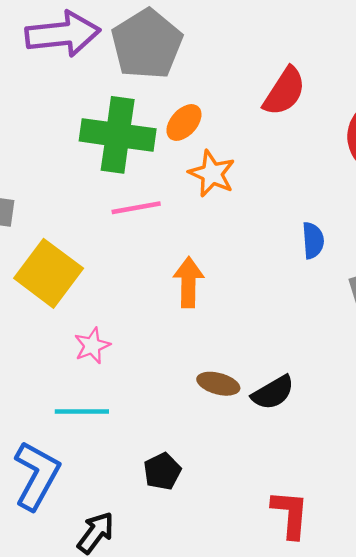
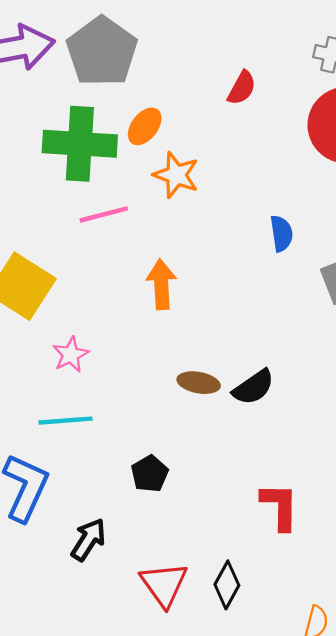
red semicircle: (284, 91) -> (242, 88), size x0.7

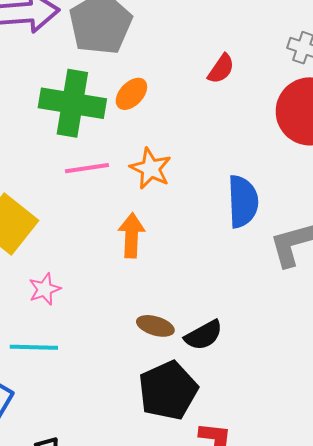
orange star: (176, 175) -> (151, 168), moved
blue semicircle: (282, 233) -> (243, 201), size x1.6
black pentagon: (150, 474) -> (168, 391), moved, size x1.8

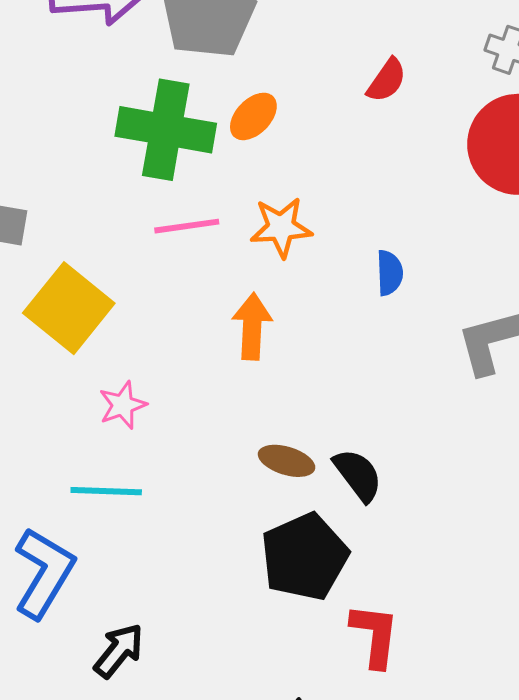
orange star: (151, 168) -> (281, 227), turned -30
blue semicircle: (243, 201) -> (390, 273), moved, size x0.6
black semicircle: (204, 335) -> (358, 475), turned -99

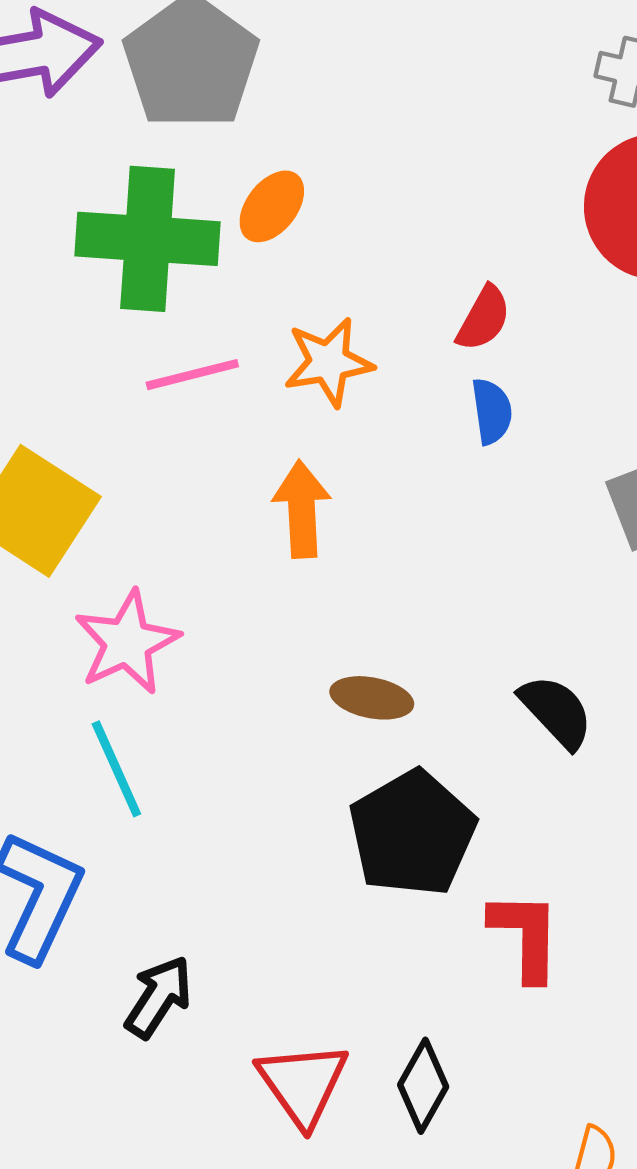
red semicircle: (387, 80) -> (484, 318), moved
pink star: (123, 405) -> (127, 642), size x1.5
black semicircle: (358, 475) -> (556, 712), moved
cyan line: (106, 491) -> (116, 769), turned 70

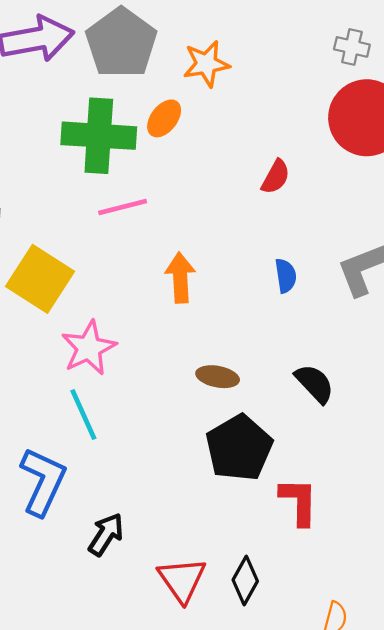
orange star: (329, 362) -> (206, 64), moved
blue semicircle: (492, 411) -> (286, 276), moved

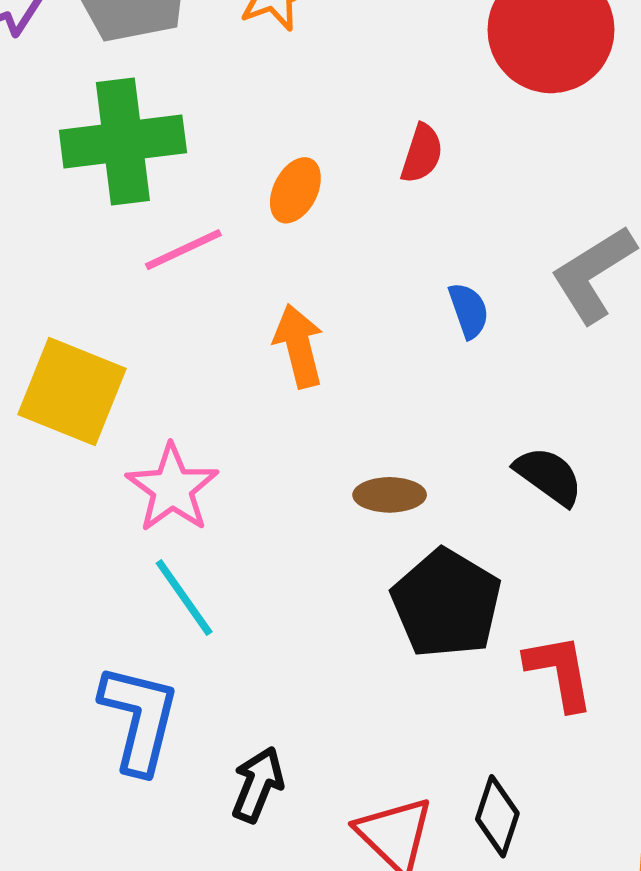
orange ellipse: (164, 118) -> (295, 190), moved

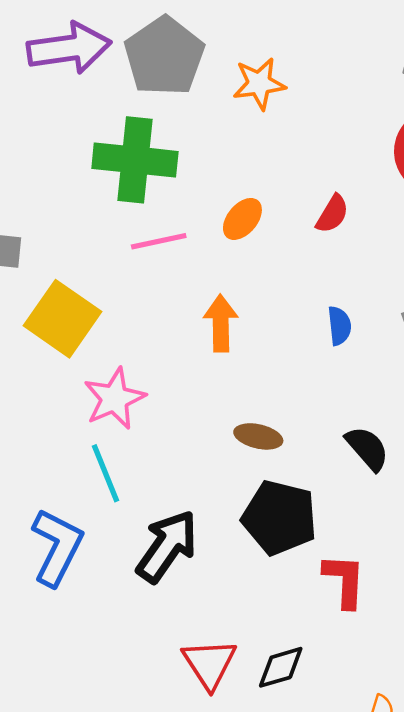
black pentagon: (446, 603) -> (279, 518), turned -30
black arrow: (258, 785) -> (167, 546), moved, size x1.5
black diamond: (497, 816) -> (281, 667), turned 42

